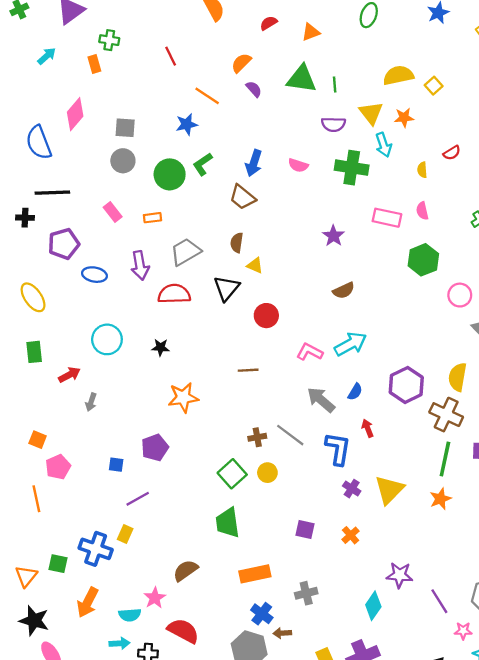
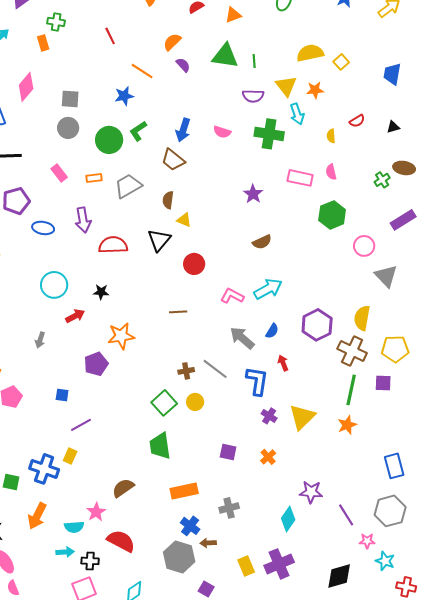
gray trapezoid: (186, 252) -> (128, 186), moved
red arrow: (69, 375) -> (75, 316), moved
purple pentagon: (155, 448) -> (96, 364), moved

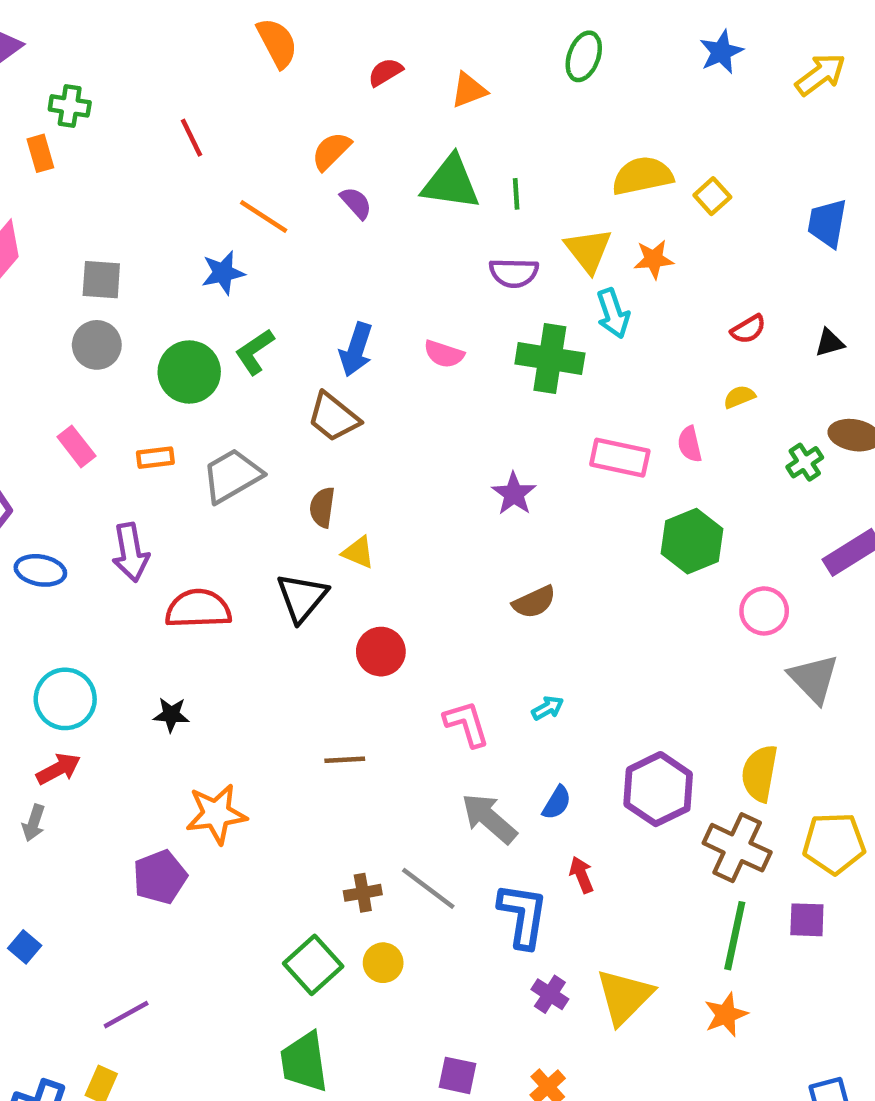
yellow semicircle: (331, 136) -> (739, 397), moved, turned 72
cyan arrow: (268, 289) -> (548, 708), size x0.5
pink L-shape: (232, 296) -> (467, 724), turned 45
red arrow: (75, 316) -> (58, 769), moved
blue square: (62, 395) -> (25, 947), moved, turned 32

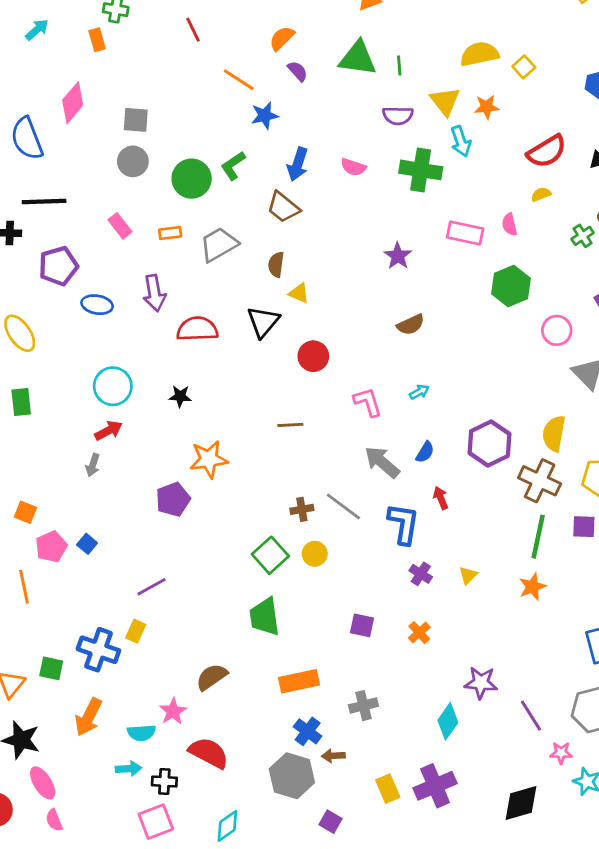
blue star: (223, 273) -> (265, 116), moved
red semicircle: (748, 329) -> (547, 151), size x1.8
yellow triangle: (624, 997) -> (468, 575), size x0.5

